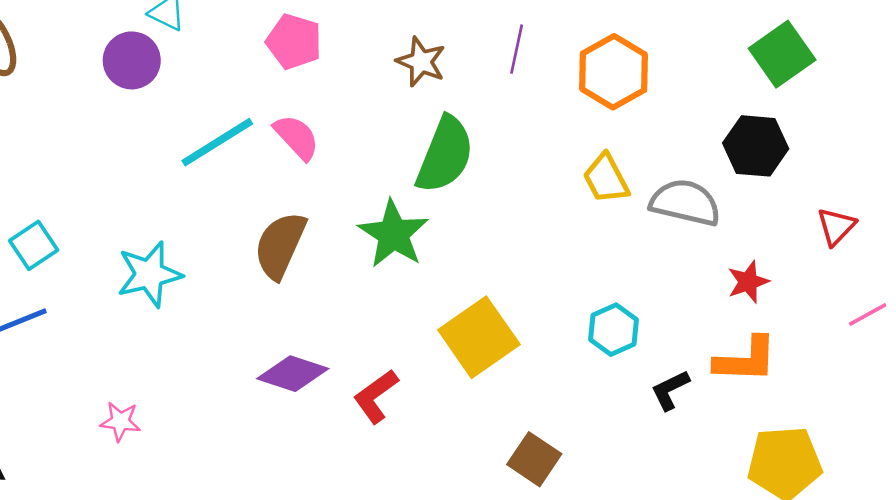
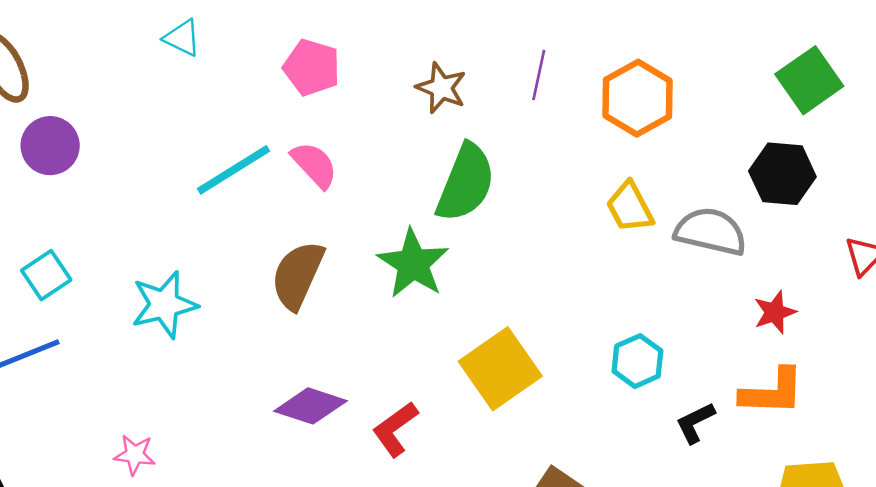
purple circle: (132, 60) -> (50, 146), moved

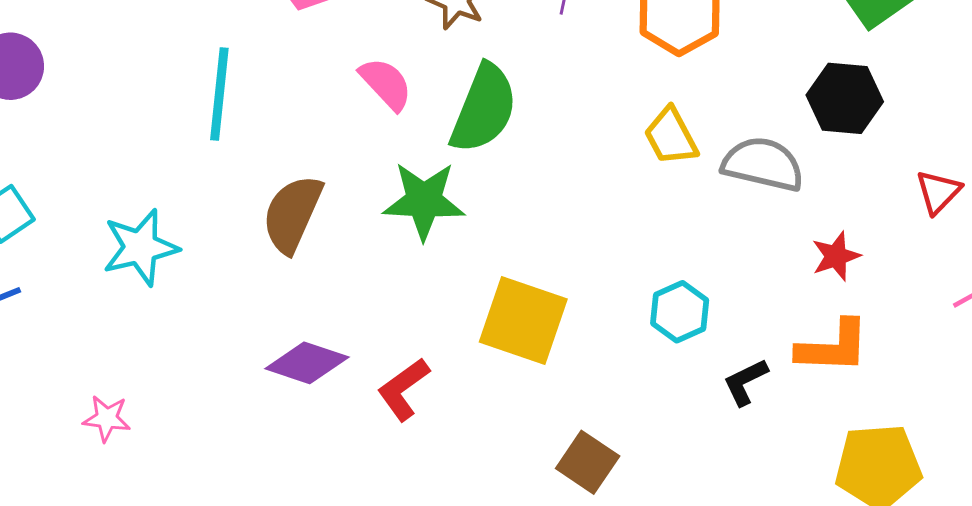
pink semicircle: (314, 165) -> (386, 84), moved
cyan line: (234, 170) -> (219, 94), turned -52
green star: (413, 264) -> (424, 201), turned -30
yellow square: (500, 369) -> (523, 320), turned -36

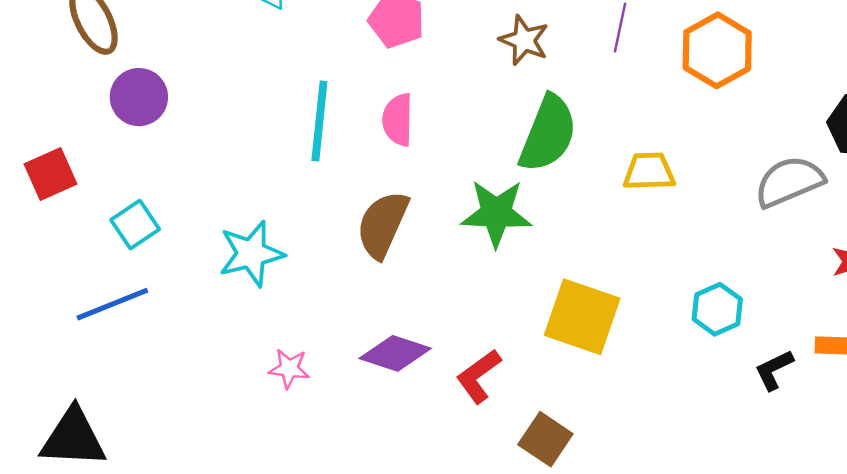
pink semicircle: (386, 84) -> (398, 120), moved, turned -136
yellow trapezoid: (671, 136) -> (649, 172), moved, turned 116
gray semicircle: (763, 164) -> (789, 182), turned -36
pink star: (107, 418) -> (289, 369), moved
brown square: (588, 462) -> (545, 439), moved

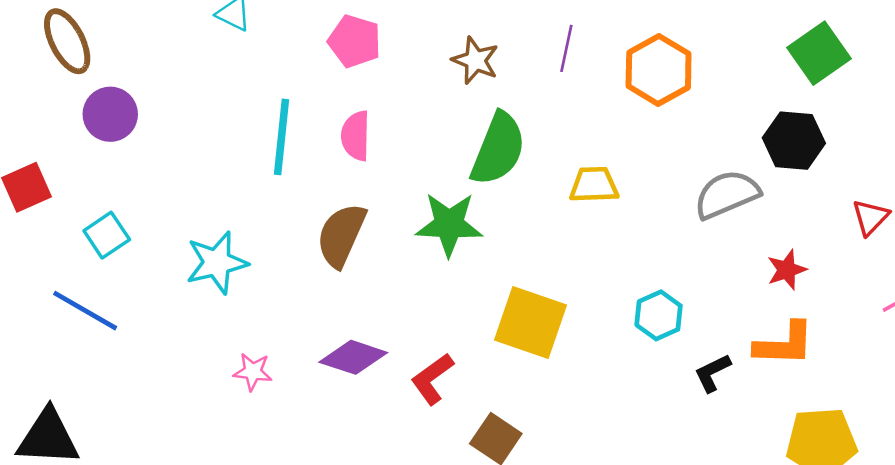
blue line: (112, 304) -> (85, 311), turned 52

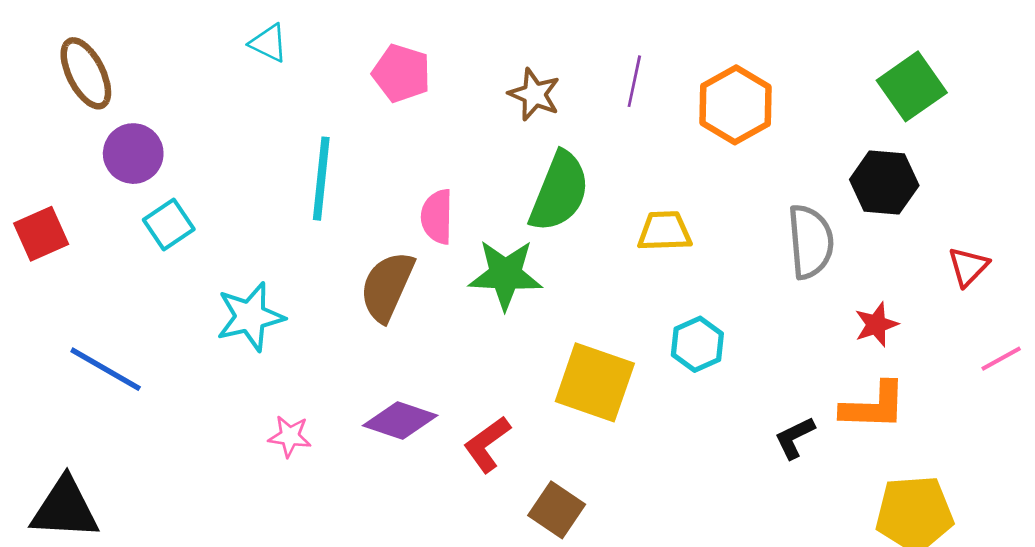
pink semicircle: (356, 136) -> (437, 217), moved
gray semicircle: (727, 194) -> (810, 242), turned 108
cyan square: (107, 235) -> (169, 225), moved
cyan hexagon: (659, 315) -> (697, 344), moved

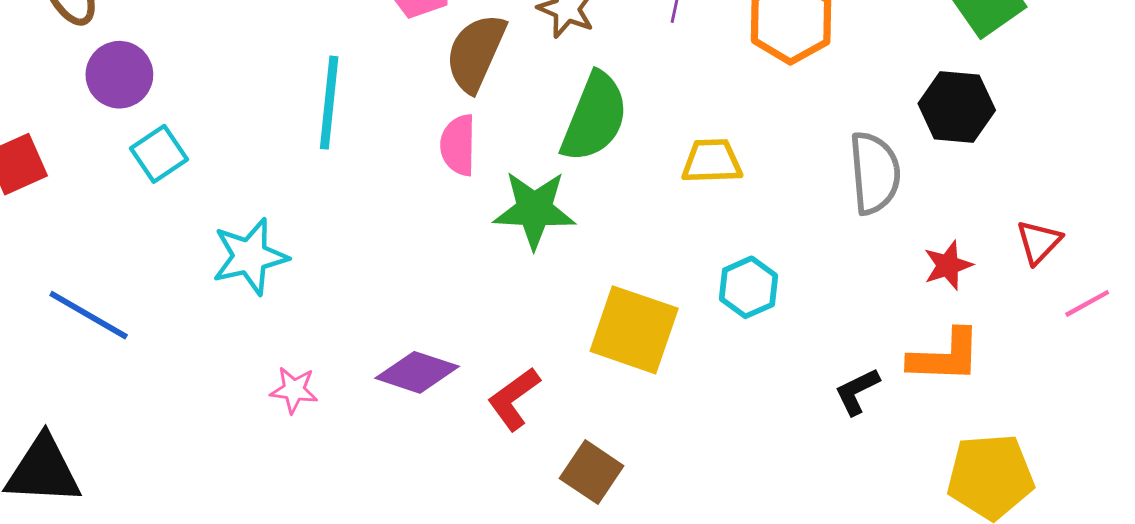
red triangle: (968, 267) -> (1039, 242), moved
brown semicircle: (387, 286) -> (476, 53), moved

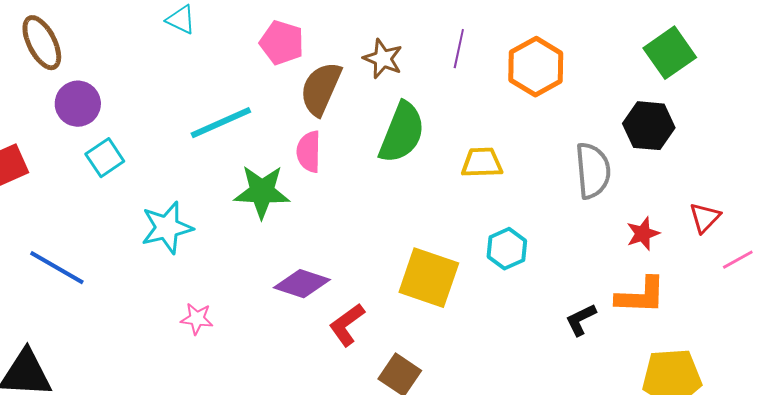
cyan line: (329, 103) -> (221, 123), turned 60
green star: (534, 210) -> (262, 192), moved
purple diamond: (417, 372) -> (302, 284), moved

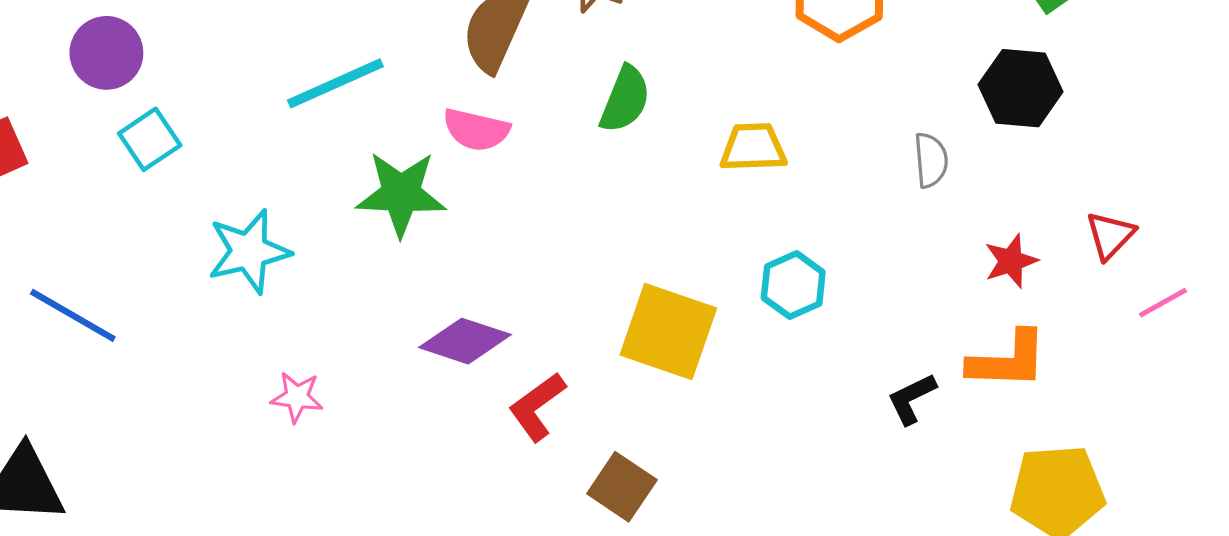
green semicircle: (402, 133) -> (625, 99), size x0.7
pink semicircle: (309, 152) -> (476, 130), turned -78
gray semicircle: (593, 171) -> (931, 160), size x0.6

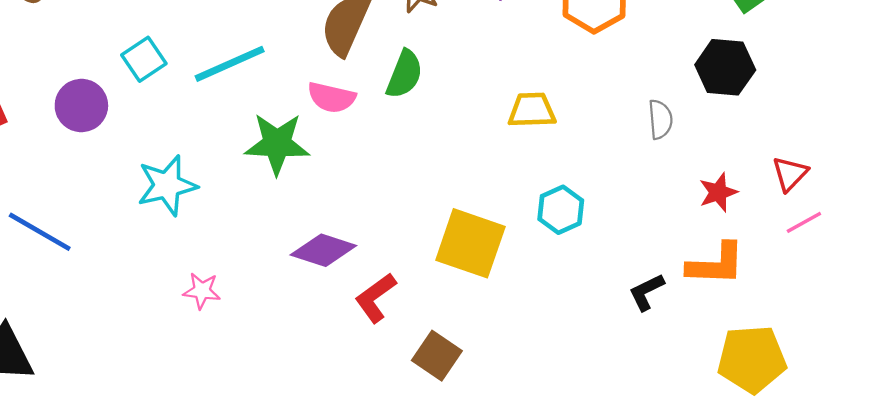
purple circle: (106, 53) -> (81, 106), moved
green semicircle: (625, 99) -> (404, 74), moved
cyan square: (150, 139) -> (144, 59), moved
pink line: (1163, 303) -> (804, 222), moved

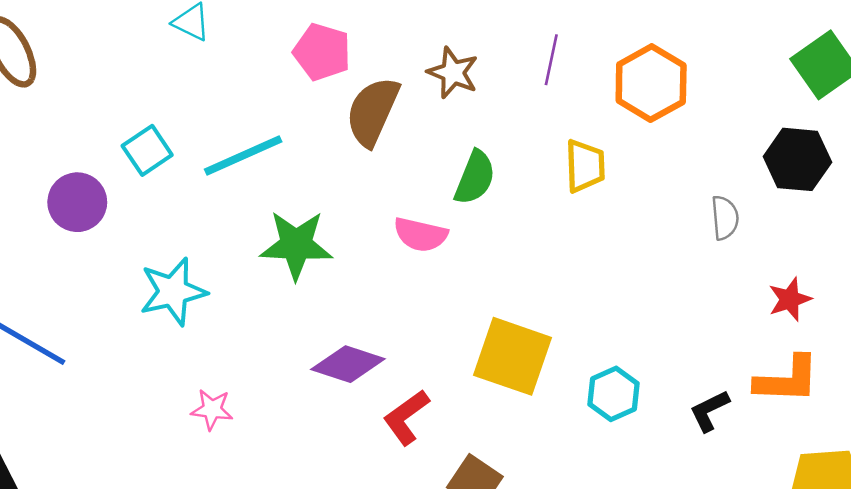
green semicircle: (404, 74) -> (475, 178), moved
pink semicircle: (331, 97) -> (421, 235), moved
yellow trapezoid: (532, 110) -> (585, 166), moved, turned 90
cyan hexagon: (561, 210) -> (614, 394), moved

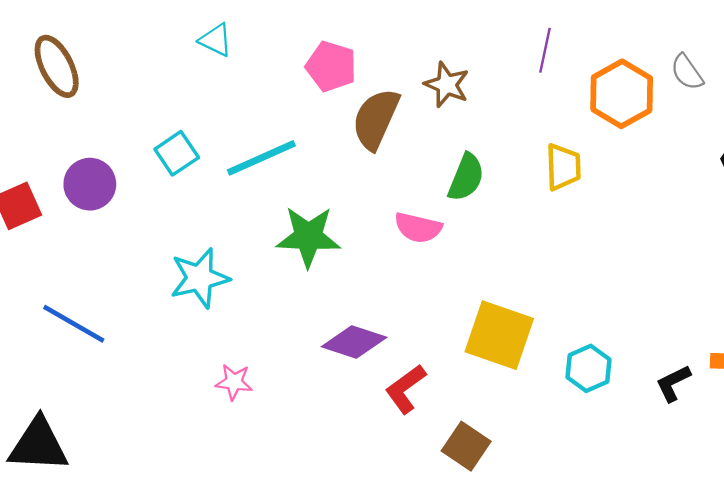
purple line: (551, 60) -> (545, 50), moved
purple circle: (77, 202) -> (90, 184), moved
gray semicircle: (725, 218) -> (687, 72), moved, turned 150

